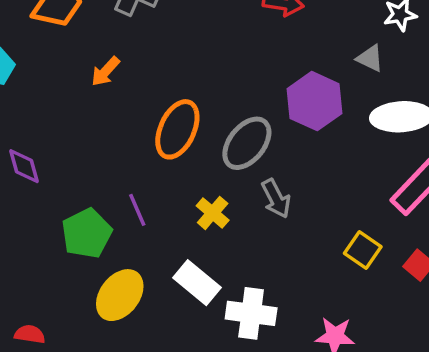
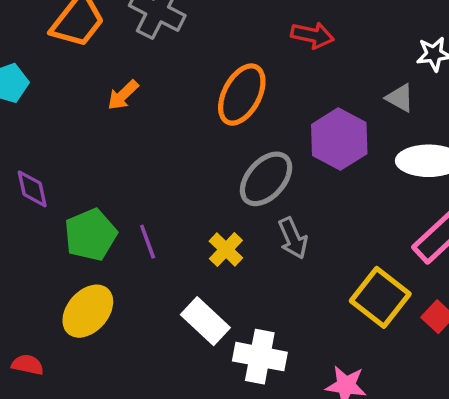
orange ellipse: (177, 129) -> (242, 95), moved
green pentagon: (87, 233) -> (91, 235), moved
yellow square: (363, 250) -> (380, 297), size x1.5
yellow ellipse: (120, 295) -> (88, 311), moved

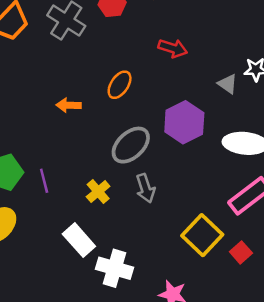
orange arrow: (123, 95) -> (69, 105), moved, turned 40
orange ellipse: (242, 95) -> (120, 85), size x0.7
gray triangle: (400, 98) -> (228, 84), moved

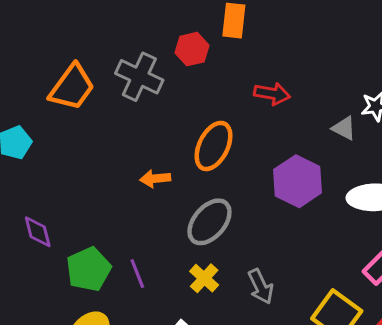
orange ellipse: (120, 85) -> (214, 146), size x1.4
gray ellipse: (131, 145) -> (209, 222), moved
gray arrow: (146, 188) -> (261, 287), moved

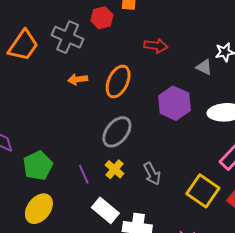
orange arrow: (155, 179) -> (78, 79), moved
purple line: (137, 274) -> (84, 174), moved

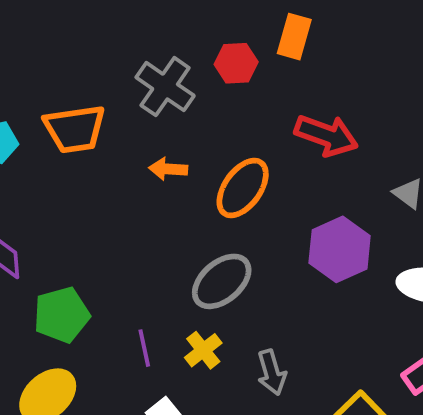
orange trapezoid: (23, 45) -> (75, 129), moved, turned 36
red arrow: (156, 46) -> (326, 135), size x1.4

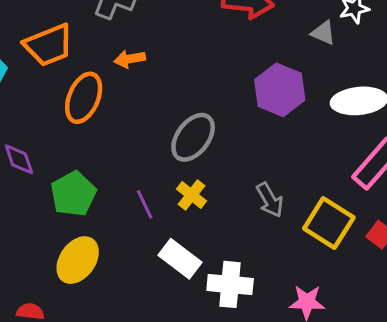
orange ellipse: (243, 188) -> (84, 98), moved
gray arrow: (272, 372) -> (270, 200), moved

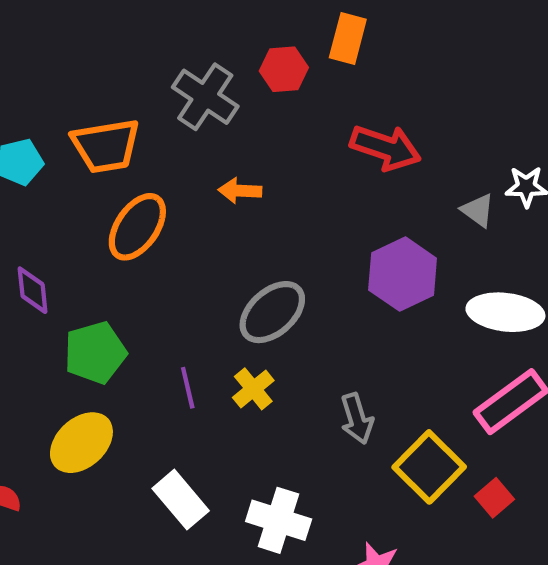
orange arrow: (130, 59) -> (240, 191), moved
white rectangle: (180, 259) -> (181, 500), moved

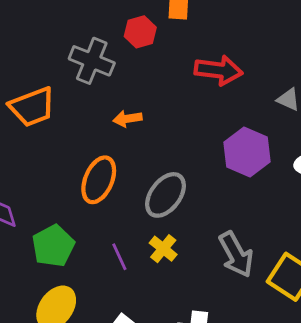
orange ellipse: (137, 227) -> (99, 180), moved
gray arrow: (357, 419) -> (236, 254), size x1.4

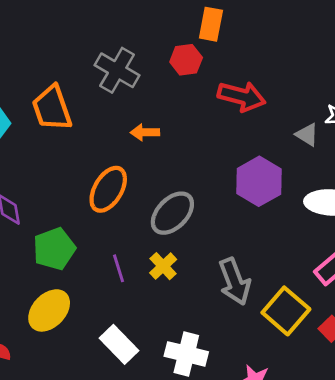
red hexagon: (140, 32) -> (186, 60), moved
orange trapezoid: (32, 107) -> (52, 108), turned 84

